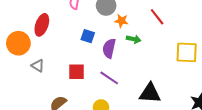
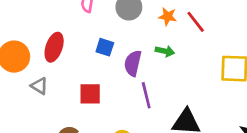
orange star: (121, 21) -> (168, 16), moved
red ellipse: (42, 25) -> (54, 47), moved
purple line: (109, 78) -> (146, 95), moved, turned 42

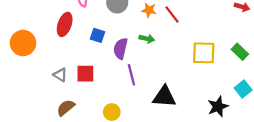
red ellipse: (54, 47) -> (65, 24), moved
gray triangle: (39, 86) -> (60, 75), moved

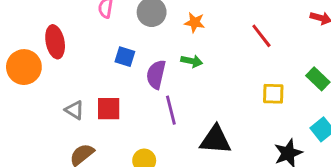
red line: (172, 15) -> (261, 36), moved
red ellipse: (65, 24) -> (55, 42), moved, turned -30
yellow square: (204, 53) -> (273, 94), moved, size x0.7

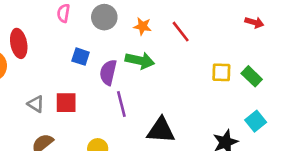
red line: (261, 36) -> (181, 32), moved
green arrow: (192, 61) -> (140, 61), size x1.5
yellow square: (273, 94) -> (221, 72), moved

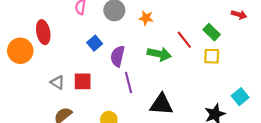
red line: (181, 32) -> (184, 40), moved
blue square: (81, 57) -> (95, 43), turned 32
green arrow: (140, 61) -> (159, 54), moved
green rectangle: (252, 76) -> (212, 32), moved

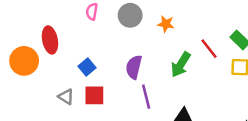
blue square: (95, 43) -> (87, 67), moved
green arrow: (159, 54) -> (181, 65), turned 110

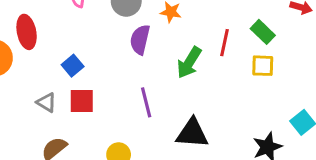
red line: (209, 49) -> (224, 43), turned 50
purple semicircle: (134, 67) -> (140, 40), moved

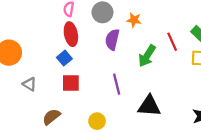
red ellipse: (27, 32) -> (71, 34), moved
red line: (224, 43) -> (172, 42), turned -36
gray triangle: (46, 102) -> (30, 84), moved

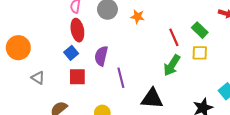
purple semicircle: (112, 40) -> (101, 56), moved
green arrow: (147, 56) -> (172, 65), moved

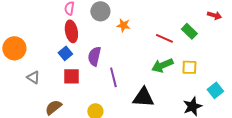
orange star: (138, 17) -> (123, 25), moved
red line: (174, 37) -> (164, 38), turned -42
yellow square: (200, 53) -> (189, 67), moved
green arrow: (172, 65) -> (162, 65), turned 35

